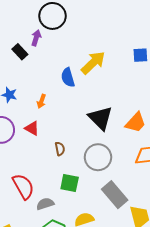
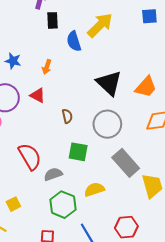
black rectangle: (20, 52) -> (53, 20), moved, turned 42

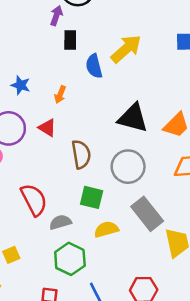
black triangle: (109, 83) -> (133, 118), turned -32
brown semicircle: (67, 116) -> (81, 154), size x1.6
yellow semicircle: (94, 190) -> (106, 229), moved

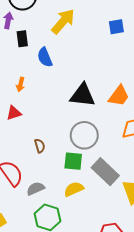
yellow arrow: (126, 49) -> (63, 21), moved
red triangle: (47, 128) -> (14, 113), turned -42
brown semicircle: (81, 154) -> (40, 146), moved, size x0.6
green square: (92, 197) -> (73, 161), moved

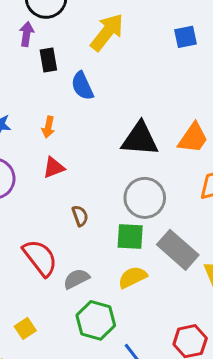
red triangle: (14, 113) -> (54, 168), moved

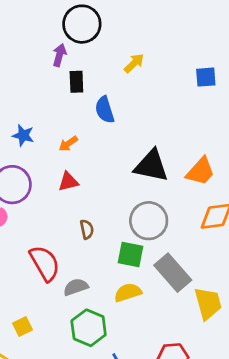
yellow arrow: (107, 32) -> (134, 63), size x0.6
orange arrow: (48, 127) -> (68, 144), turned 36

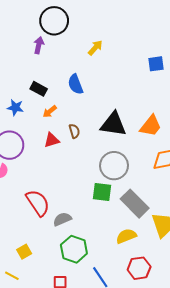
blue square: (206, 77) -> (156, 64), moved
black rectangle: (76, 82) -> (39, 89), moved, turned -56
brown semicircle: (87, 229) -> (74, 131), moved
yellow semicircle: (128, 292) -> (126, 236), moved

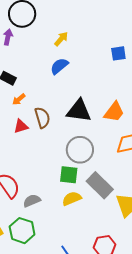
blue semicircle: (75, 84) -> (59, 66), moved, turned 72
brown semicircle: (74, 131) -> (42, 118), size x1.5
yellow semicircle: (126, 236) -> (72, 199), moved
green hexagon: (74, 249) -> (22, 231), moved

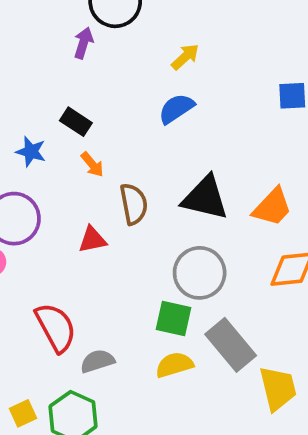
orange arrow: (19, 99) -> (92, 164), turned -96
red triangle: (21, 126) -> (92, 240), moved

